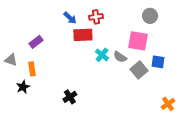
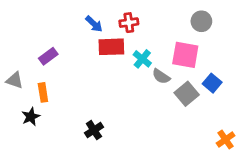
cyan cross: (102, 55) -> (142, 59), moved
blue square: (158, 62) -> (212, 83), turned 32

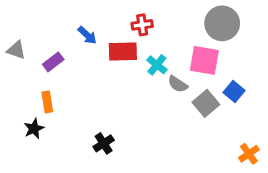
gray circle: (201, 21) -> (222, 23), size x1.5
blue arrow: (94, 24) -> (87, 35), moved
gray triangle: (15, 80) -> (16, 50), moved

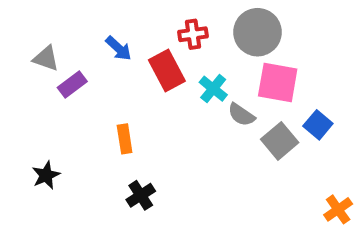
gray circle: (222, 23) -> (257, 32), moved
gray triangle: (16, 50) -> (46, 58), moved
red rectangle: (123, 52) -> (167, 70), turned 64
orange rectangle: (47, 102) -> (125, 139), moved

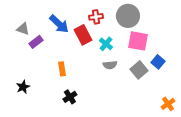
blue arrow: (119, 48) -> (59, 24), size x1.5
gray semicircle: (241, 115) -> (110, 65), moved, turned -40

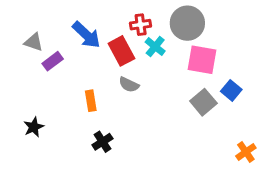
cyan cross: (106, 44) -> (155, 47), moved
gray semicircle: (110, 65) -> (129, 85), moved, turned 32

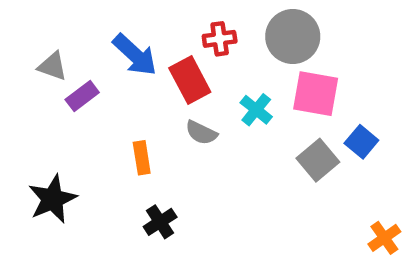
cyan cross: (155, 47) -> (256, 110), moved
black star: (34, 127) -> (52, 199), size x1.5

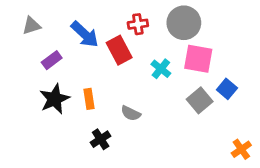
gray triangle: (52, 66) -> (32, 26), moved, turned -36
gray semicircle: (201, 133) -> (131, 113), moved
black star: (52, 199) -> (55, 99), moved

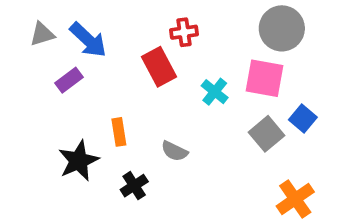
gray circle: (184, 23) -> (282, 28), moved
blue arrow: (85, 34) -> (88, 40), moved
black star: (55, 99) -> (79, 161), moved
orange cross: (241, 149) -> (295, 199), moved, size x1.4

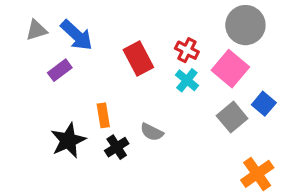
red cross: (184, 32) -> (187, 50), moved, turned 35
pink square: (265, 78) -> (230, 69), turned 30
black cross: (134, 186) -> (117, 147), moved

